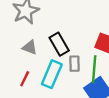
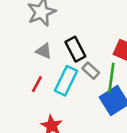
gray rectangle: (75, 64) -> (91, 71), turned -49

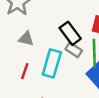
black rectangle: (75, 49) -> (70, 33), moved

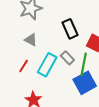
black rectangle: (70, 33) -> (70, 29), moved

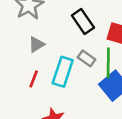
gray triangle: (31, 40) -> (36, 44), turned -48

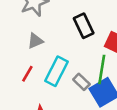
gray rectangle: (87, 58) -> (81, 82), moved

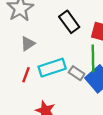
cyan rectangle: (56, 71) -> (52, 68), turned 55

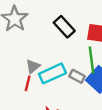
gray triangle: (28, 44) -> (33, 66), moved

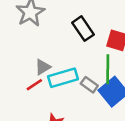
red line: (28, 83) -> (34, 85), turned 35

